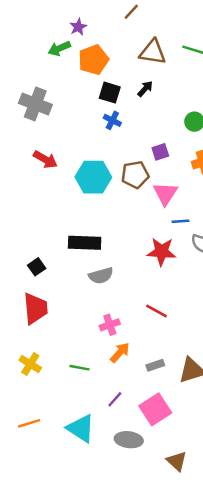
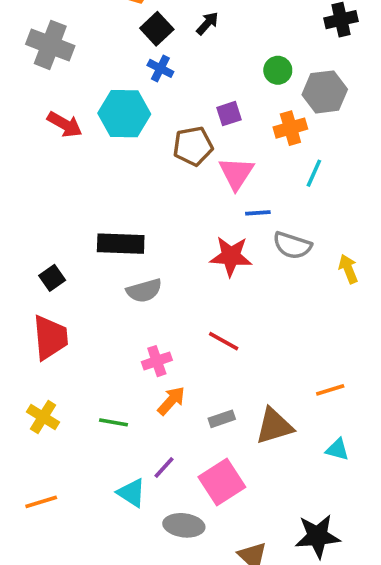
black square: (110, 93) -> (157, 29), turned 30
cyan hexagon: (93, 177) -> (124, 114), moved
cyan triangle: (81, 428) -> (132, 493), moved, size x0.7

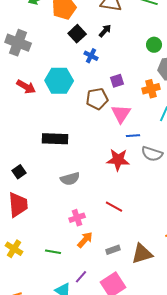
blue cross: (160, 68) -> (91, 56), moved
green circle: (278, 70) -> (154, 45), moved
black rectangle: (121, 244) -> (55, 139), moved

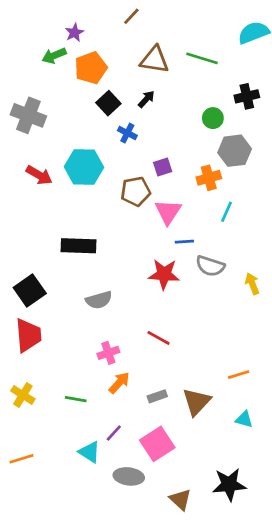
black square: (19, 172) -> (30, 290), size x1.6
brown triangle: (142, 254) -> (197, 402), turned -30

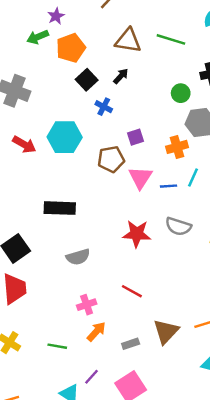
blue line: (184, 242) -> (168, 186), moved
brown triangle: (197, 402) -> (166, 332), moved

